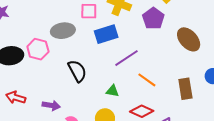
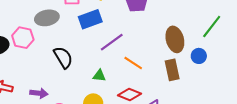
brown ellipse: (189, 39) -> (175, 39), moved, turned 30

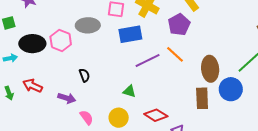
blue circle: (199, 56) -> (231, 89), size x1.5
black semicircle: (63, 57) -> (84, 75), moved, size x0.6
orange line: (133, 63) -> (175, 54), moved

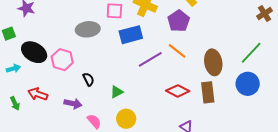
pink hexagon: (61, 41) -> (62, 60), moved
black ellipse: (32, 44) -> (34, 52), turned 35
blue circle: (231, 89) -> (248, 84), moved
green triangle: (129, 91) -> (117, 92), moved, turned -40
red diamond: (156, 115) -> (178, 91), moved

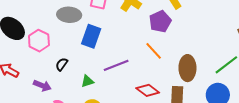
blue rectangle: (131, 35) -> (91, 36), moved, turned -65
purple line: (150, 59) -> (116, 65), moved
black semicircle: (89, 79) -> (62, 64), turned -128

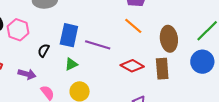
blue rectangle: (91, 36) -> (69, 35), moved
purple line: (116, 65) -> (98, 45), turned 45

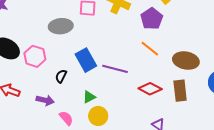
blue rectangle: (69, 35) -> (86, 60), turned -40
brown ellipse: (169, 39) -> (186, 61), turned -70
green triangle: (71, 64) -> (89, 97), moved

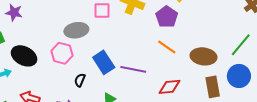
pink hexagon: (35, 56) -> (62, 53), moved
red diamond: (150, 89) -> (170, 87), turned -30
brown rectangle: (180, 91) -> (213, 87), moved

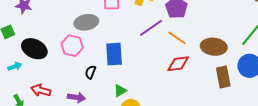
blue rectangle: (104, 62) -> (114, 54), turned 30
purple line: (133, 69) -> (151, 28), moved, turned -45
red diamond: (170, 87) -> (178, 64), moved

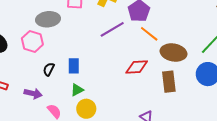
orange line: (177, 38) -> (149, 34), moved
blue rectangle: (114, 54) -> (74, 66), moved, size x0.7
brown rectangle: (223, 77) -> (169, 82), moved

